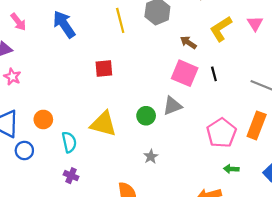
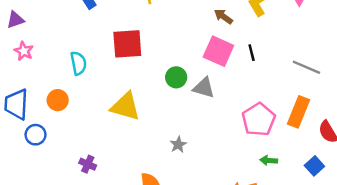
red square: (104, 68) -> (127, 44), size x1.5
gray triangle: (172, 106) -> (204, 88), turned 36
green circle: (146, 116) -> (176, 77), moved
cyan semicircle: (69, 142) -> (78, 63), moved

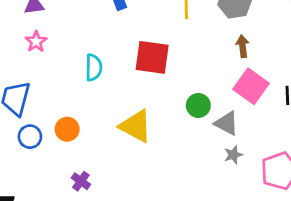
brown arrow: (223, 17) -> (243, 46), moved, turned 36
orange circle: (58, 100) -> (67, 129), moved
gray star: (178, 145) -> (233, 155), moved

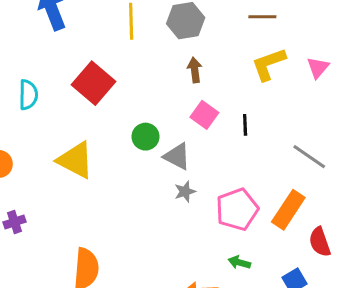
red square: (152, 57) -> (93, 83), turned 33
pink square: (251, 86) -> (204, 115), size x0.7
purple cross: (81, 181) -> (15, 222), turned 36

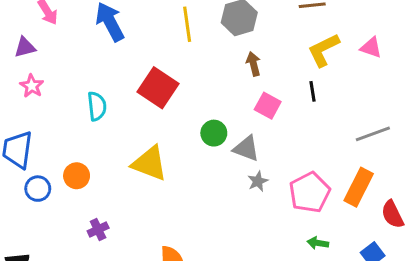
pink triangle: (318, 68) -> (371, 48), turned -45
black line: (245, 125) -> (312, 91), moved
gray line: (309, 157) -> (373, 134), turned -48

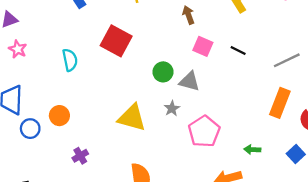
black line: (312, 91) -> (238, 50), moved, turned -49
yellow triangle: (150, 163) -> (132, 118), moved
gray star: (258, 181) -> (172, 108), moved
pink pentagon: (310, 192) -> (204, 131), moved

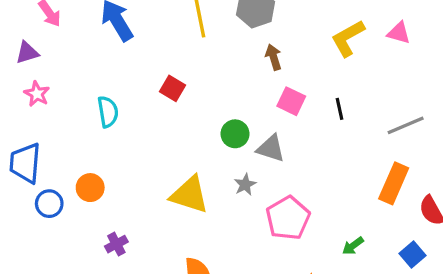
red square: (116, 41) -> (172, 88), size x0.6
black line: (238, 50) -> (339, 109), turned 49
green arrow: (252, 150) -> (353, 246), turned -42

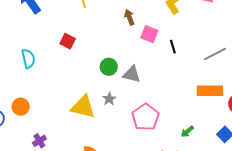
pink square: (291, 101) -> (149, 34), moved
orange rectangle: (394, 183) -> (210, 91), turned 70
gray star: (245, 185) -> (109, 99), moved

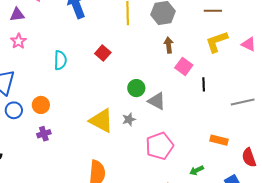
orange rectangle: (210, 91) -> (219, 140), moved, size x0.7
purple cross: (39, 141) -> (44, 134), moved

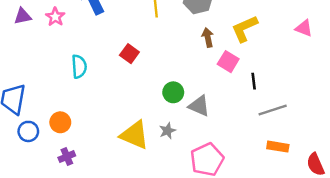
pink star: (18, 41) -> (55, 17), moved
yellow L-shape: (217, 42) -> (245, 29), moved
gray line: (243, 102) -> (273, 110), moved

